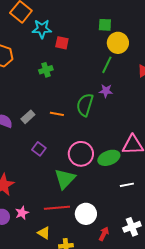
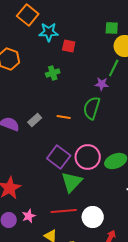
purple star: (106, 91) -> (102, 84), moved
purple square: (39, 149) -> (59, 157), moved, size x1.6

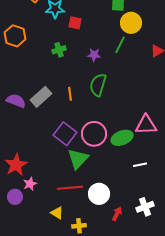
purple star: (102, 84) -> (94, 55), moved
orange line: (64, 117) -> (70, 94), turned 72
gray rectangle: (35, 120) -> (41, 97), size x1.5
pink star: (29, 216) -> (30, 184), moved

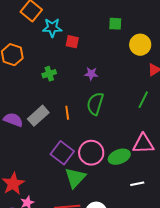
yellow circle: (131, 23) -> (140, 45), moved
green line: (120, 45) -> (143, 100), moved
green cross: (59, 50) -> (49, 74), moved

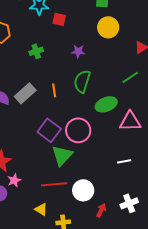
yellow circle: (140, 45) -> (108, 27), moved
green line: (143, 100) -> (130, 77), turned 30
green ellipse: (119, 157) -> (106, 104), moved

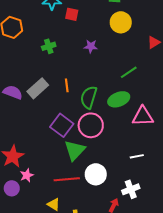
green line: (130, 77) -> (129, 72), moved
green semicircle: (82, 81) -> (89, 97), moved
white circle: (83, 190) -> (96, 174), moved
white cross: (129, 203) -> (131, 189), moved

